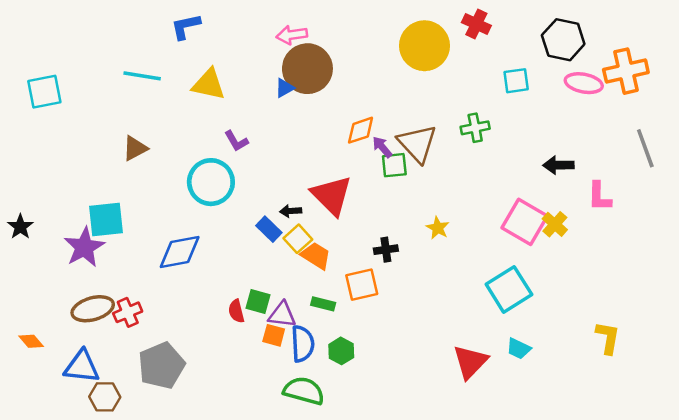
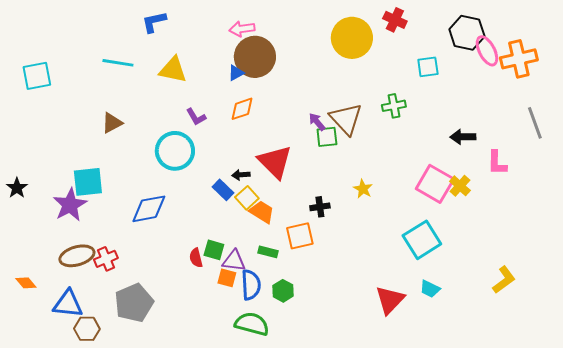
pink ellipse: (584, 83) -> (487, 51), moved, turned 52
orange diamond: (361, 130) -> (242, 109), moved
yellow L-shape: (608, 338) -> (504, 280), turned 44

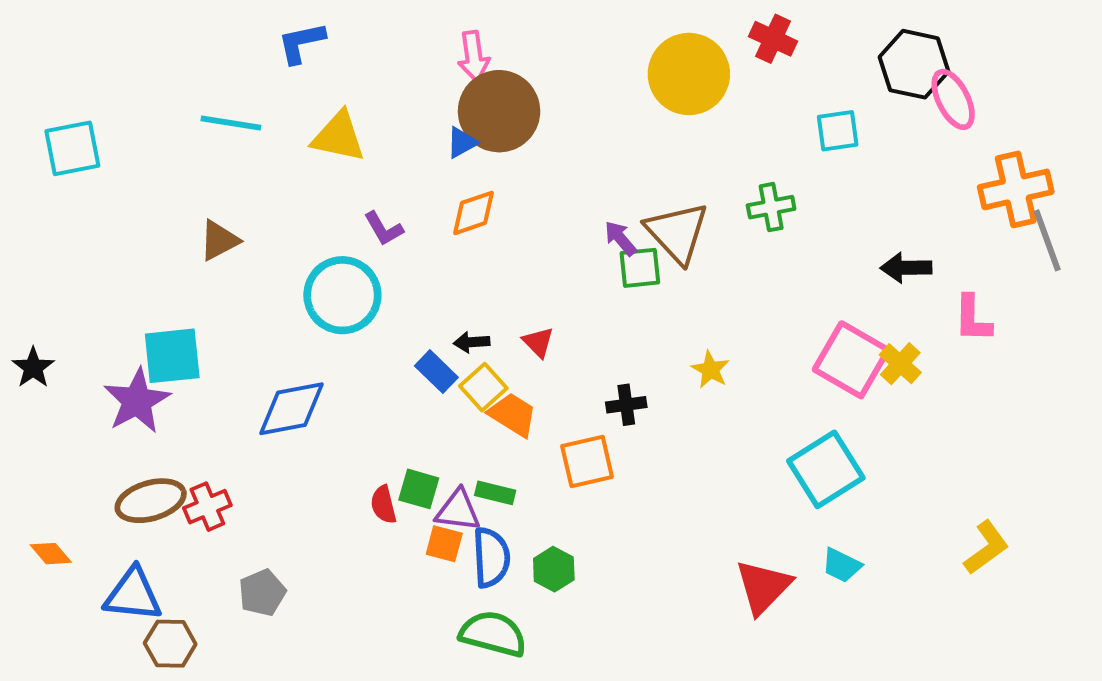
pink arrow: (242, 29) -> (474, 56), turned -90
orange cross: (519, 59) -> (1016, 189), moved
red triangle: (275, 162) -> (538, 342), moved, size x0.5
green rectangle: (268, 252) -> (495, 493), moved
gray pentagon: (134, 303) -> (262, 593), size x0.6

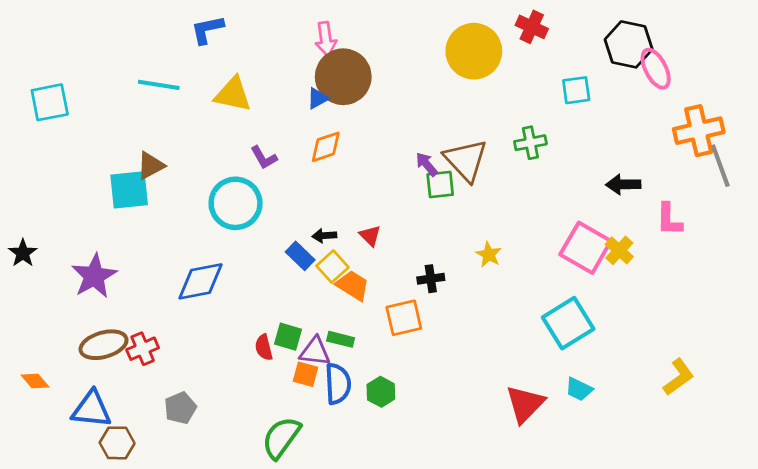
cyan square: (172, 356) -> (129, 190), moved
green semicircle: (493, 634) -> (281, 438), moved, turned -69

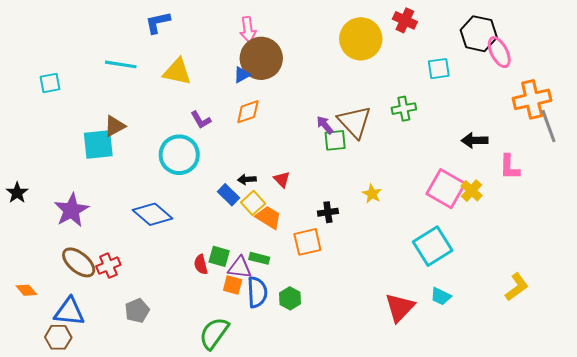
cyan square: (50, 102) -> (50, 83), moved, size x0.7
blue diamond: (201, 281) -> (153, 214), turned 51
brown ellipse: (104, 345) -> (79, 262), turned 56
brown hexagon: (117, 443) -> (58, 337), moved

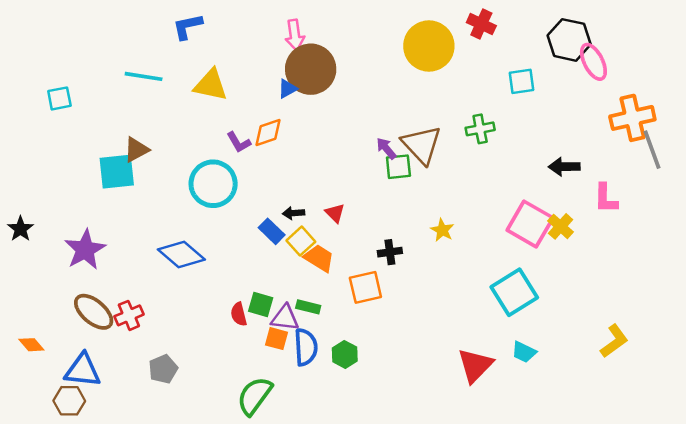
orange diamond: (248, 112) -> (268, 133), moved

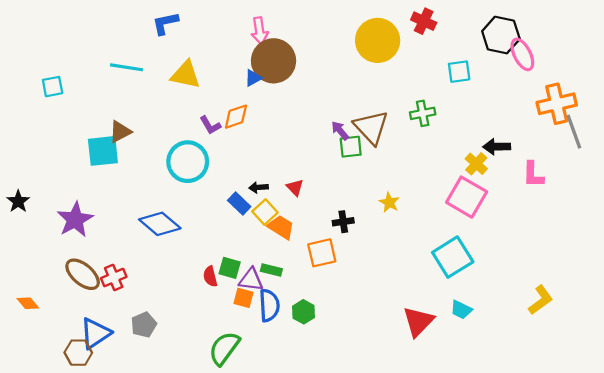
yellow cross: (561, 226) -> (476, 164), moved
blue triangle: (83, 370) -> (95, 333), moved, turned -40
brown hexagon: (69, 401) -> (78, 353), moved

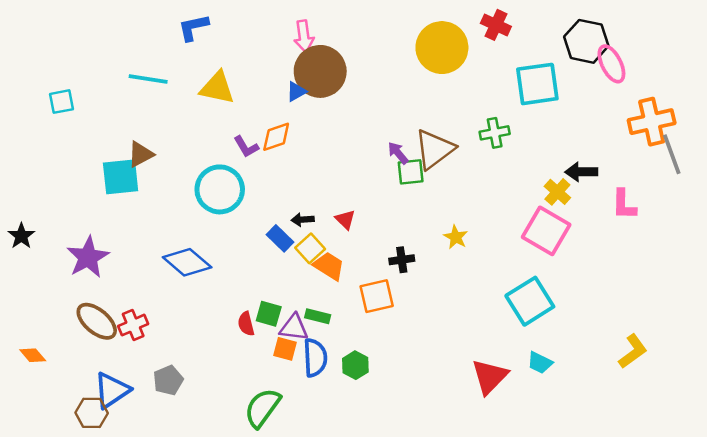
cyan square: (459, 72) -> (537, 84), size x1.6
brown triangle: (371, 127) -> (434, 149), turned 36

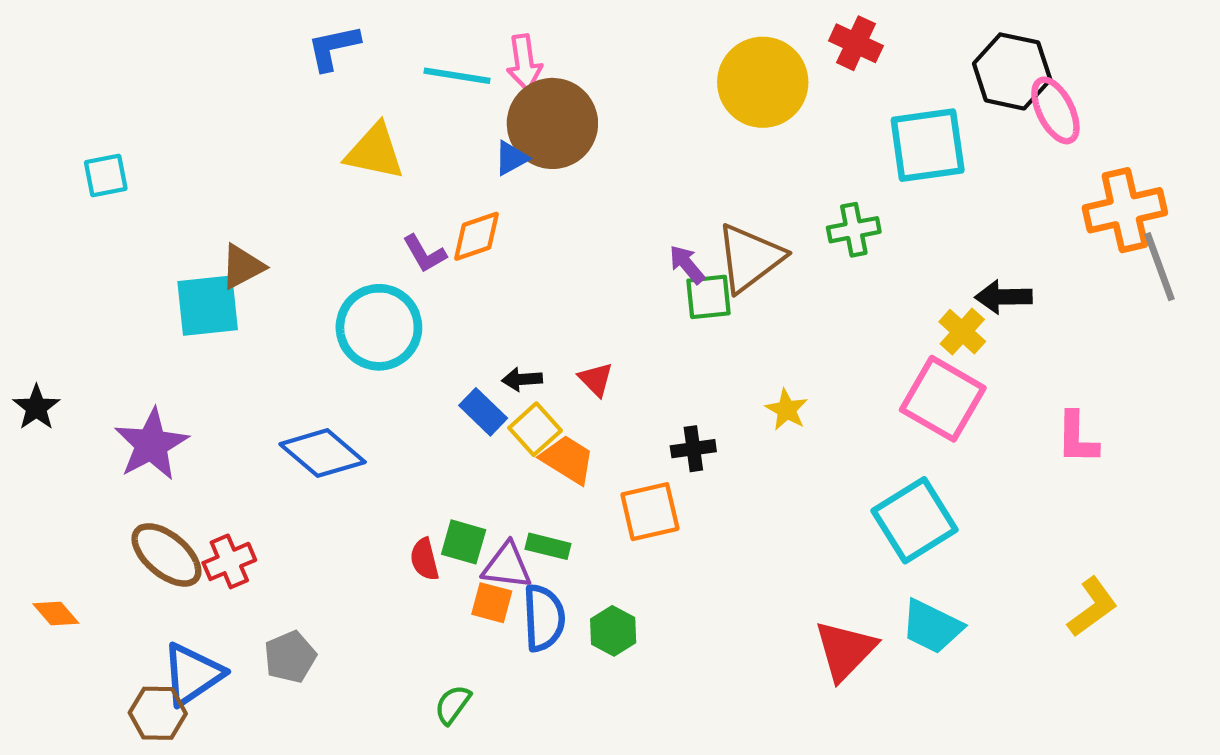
cyan line: (148, 79) -> (457, 76), moved
pink L-shape: (624, 204) -> (1077, 438), moved
cyan trapezoid: (540, 363) -> (932, 627), size x1.4
green semicircle: (262, 408) -> (453, 705), size x0.6

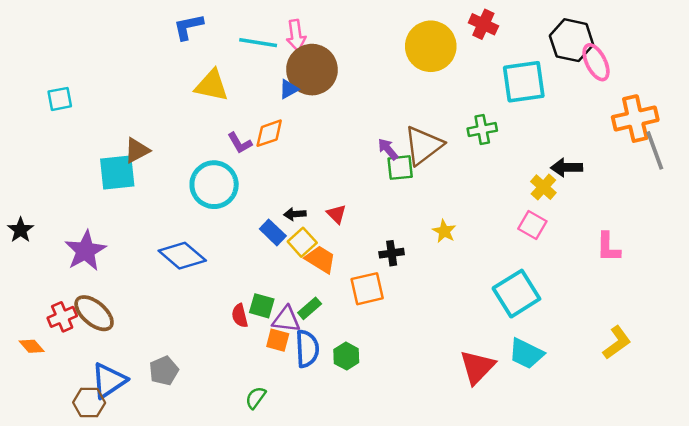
pink square: (943, 399) -> (532, 225), size x0.6
green rectangle: (548, 546) -> (310, 308), turned -55
red cross: (229, 561) -> (62, 317), moved

